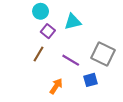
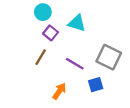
cyan triangle: (73, 22) -> (77, 23), turned 30

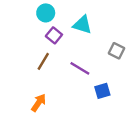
gray square: (109, 57) -> (117, 51), moved, size x0.6
orange arrow: (59, 91) -> (39, 103), moved

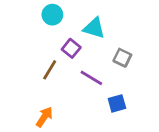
purple square: (54, 35) -> (71, 48), moved
gray square: (117, 51) -> (122, 58), moved

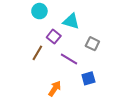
orange arrow: (44, 117) -> (55, 89), moved

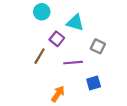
purple line: (69, 59) -> (73, 63), turned -36

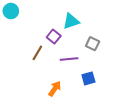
cyan circle: (42, 12) -> (11, 11), moved
cyan triangle: (75, 23) -> (71, 21), turned -36

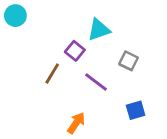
purple line: (69, 59) -> (96, 82), turned 42
blue square: (88, 78) -> (136, 110), moved

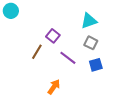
cyan triangle: (99, 30) -> (89, 21), moved
blue square: (136, 110) -> (96, 65), moved

